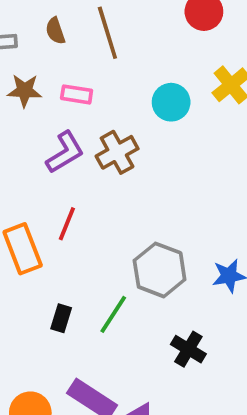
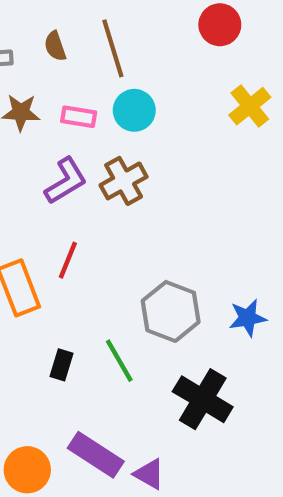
cyan circle: (171, 102) -> (134, 110), moved
green line: (113, 314) -> (119, 361), turned -63
black cross: (188, 349) -> (203, 399), size x1.5

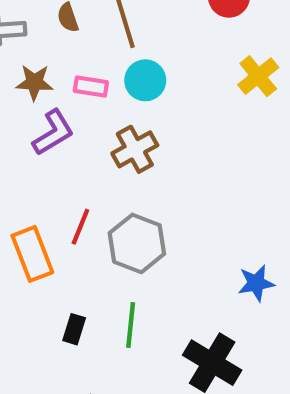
purple L-shape: (66, 181) -> (53, 133), moved
gray hexagon: (171, 311) -> (137, 243), moved
green line: (119, 361) -> (131, 325), turned 36

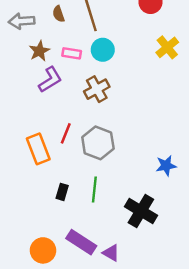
brown star: (34, 82) -> (39, 51), turned -30

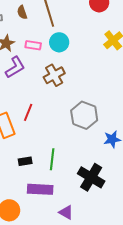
gray hexagon: (98, 143) -> (84, 115), moved
black rectangle: (62, 192) -> (25, 161), turned 64
purple rectangle: (81, 242) -> (40, 189), moved, turned -30

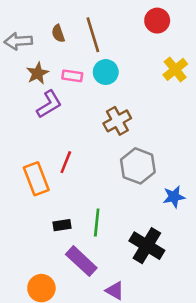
brown cross: (54, 75) -> (117, 121), moved
purple rectangle: (40, 189) -> (81, 261), turned 40

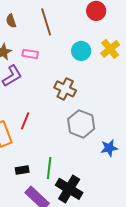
brown semicircle: (58, 33) -> (11, 21), moved
cyan circle: (106, 72) -> (81, 51), moved
brown cross: (117, 121) -> (65, 89), turned -35
black cross: (147, 246) -> (69, 189), moved

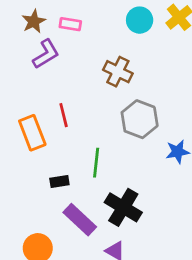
red line: (25, 121) -> (64, 115), turned -36
green line: (49, 168) -> (96, 163), moved

